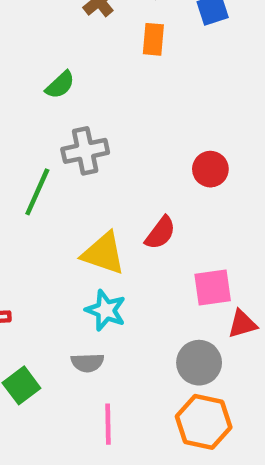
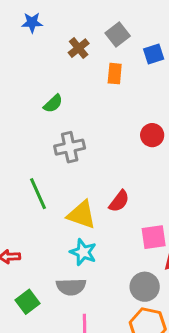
red circle: (210, 169) -> (152, 135), moved
green line: (37, 192) -> (38, 194), moved, turned -48
gray semicircle: (87, 363) -> (71, 287), size x1.4

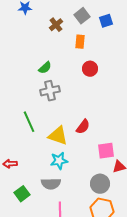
blue square: (154, 54) -> (106, 21), moved
green semicircle: (53, 104) -> (45, 68), moved
red circle: (152, 135) -> (90, 69), moved
cyan star: (83, 252) -> (59, 161), turned -30

